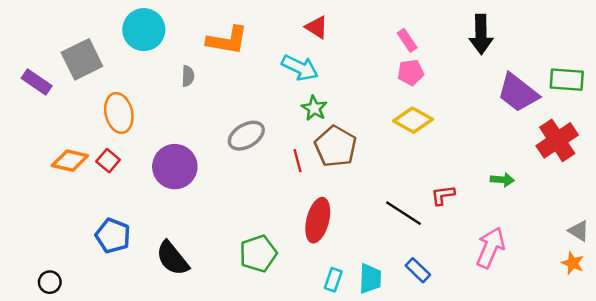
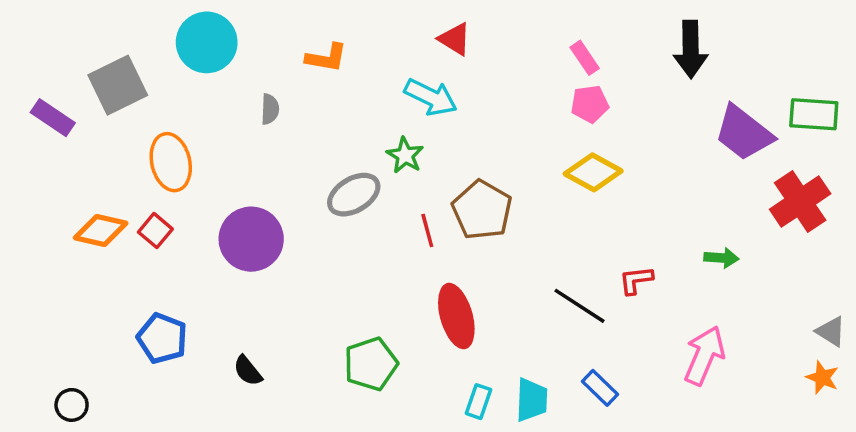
orange L-shape: (227, 40) -> (326, 58), size x0.7
green star: (314, 108) -> (405, 155), moved
red ellipse: (318, 220) -> (456, 316), turned -30
black semicircle: (172, 258) -> (248, 371), size x0.6

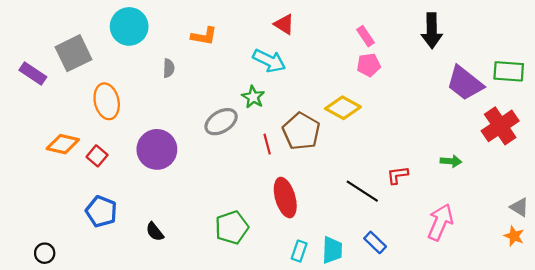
yellow diamond: (593, 172) -> (343, 108), moved
red square: (155, 231) -> (97, 156), moved

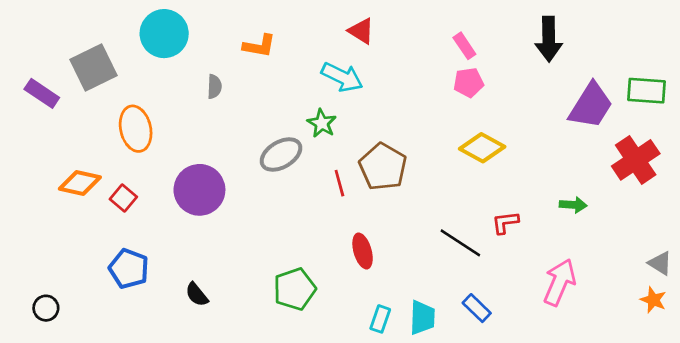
purple trapezoid: (465, 83) -> (591, 106), turned -96
yellow diamond: (343, 108) -> (482, 148), moved
red ellipse: (285, 198) -> (363, 251), size x0.7
black circle: (45, 253) -> (46, 308), moved

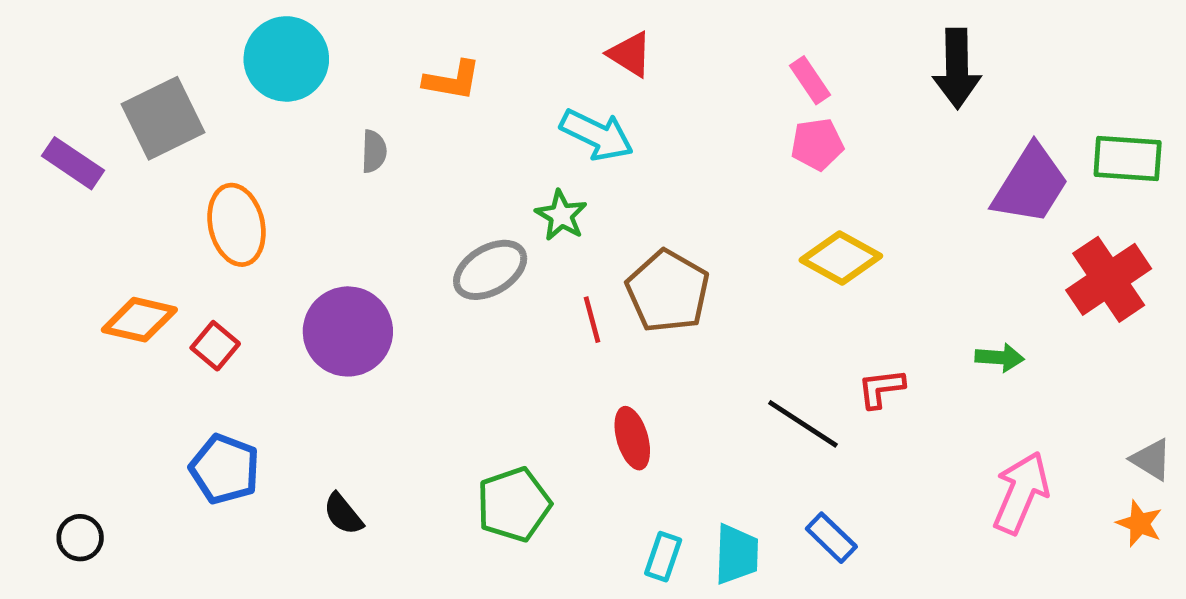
pink arrow: (560, 282) -> (1021, 493), moved

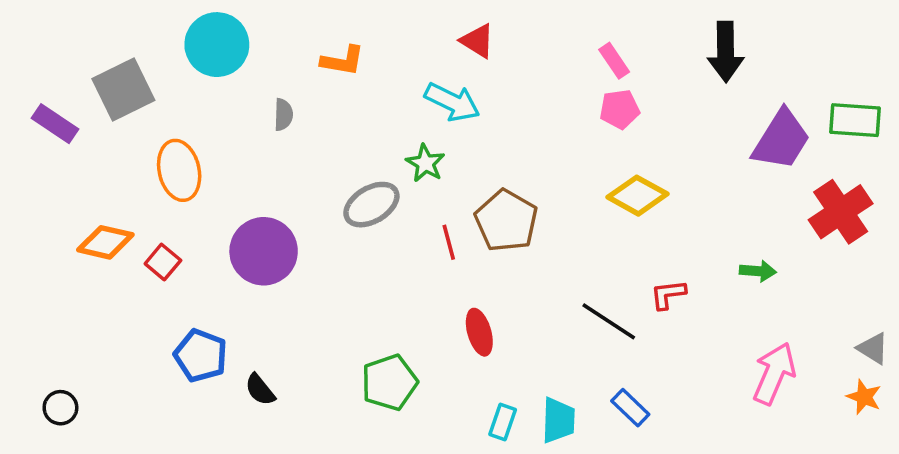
blue pentagon: (225, 469) -> (201, 356), moved

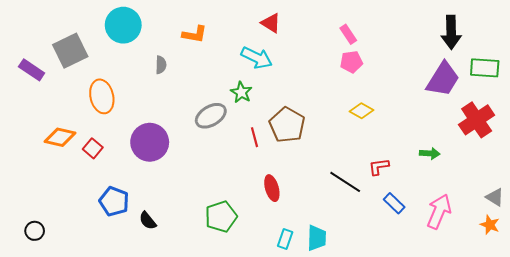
black arrow: (726, 52) -> (451, 32), moved
yellow diamond: (637, 196) -> (361, 111), size x0.7
blue rectangle: (630, 408) -> (394, 203), moved

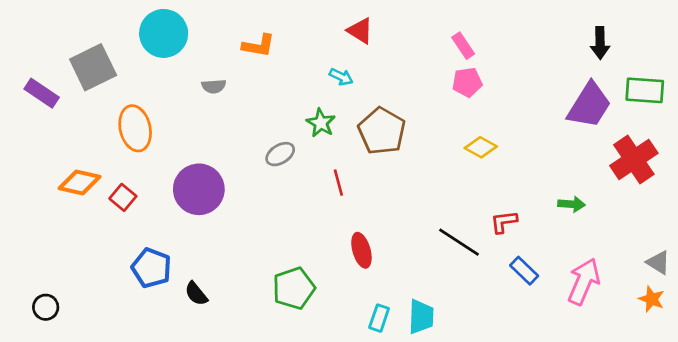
black arrow: (451, 32) -> (600, 43), size x0.7
cyan arrow: (257, 58) -> (341, 77), size x0.6
gray semicircle: (161, 65) -> (214, 86), turned 84
gray ellipse: (211, 116) -> (280, 154), size x0.7
brown pentagon: (287, 125) -> (382, 131), moved

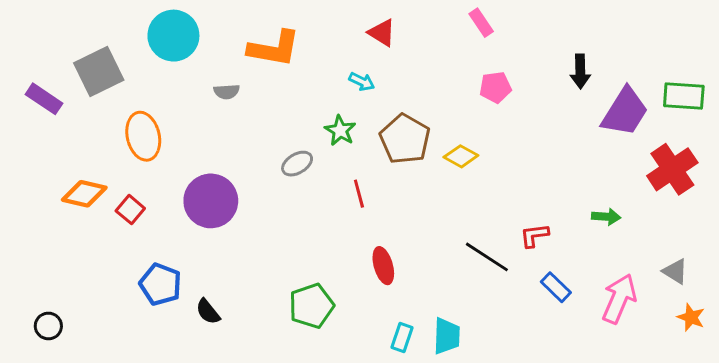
black arrow: (600, 43) -> (580, 72), moved
orange L-shape: (258, 46) -> (274, 49), size x1.5
pink rectangle: (463, 46) -> (481, 23), moved
yellow diamond: (481, 147) -> (461, 156), moved
gray triangle: (658, 262) -> (675, 271), moved

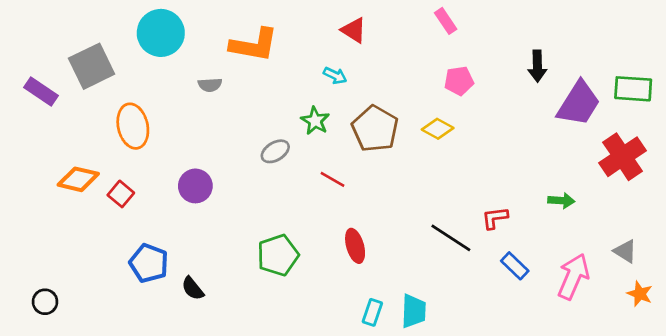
yellow diamond: (461, 156) -> (438, 129), moved
red line: (359, 194) -> (332, 179), turned -45
purple circle: (211, 201) -> (195, 186), size x0.7
green pentagon: (311, 306) -> (278, 255), moved

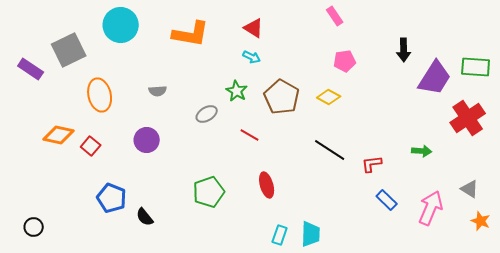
red triangle: (354, 30) -> (254, 28), moved
gray semicircle: (210, 85) -> (158, 91), moved
black line: (451, 238) -> (330, 150), moved

